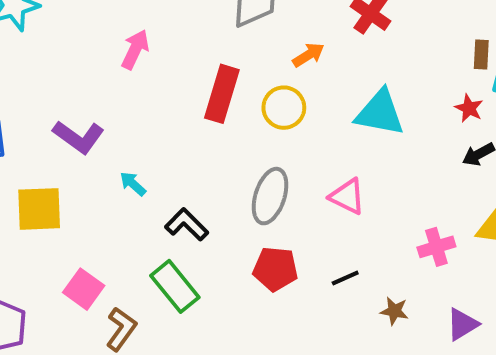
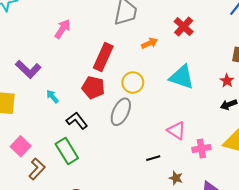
yellow circle: (284, 108) -> (133, 83), moved
pink triangle: (347, 196) -> (177, 131), moved
red pentagon: (275, 269) -> (93, 87), moved

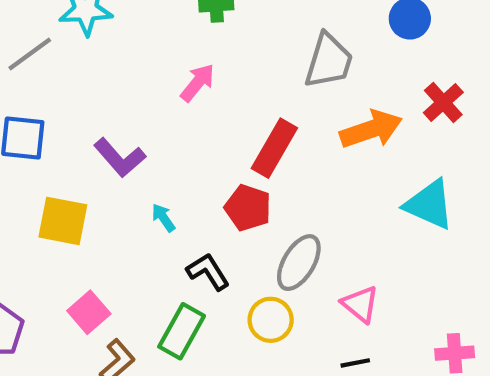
orange arrow: (150, 43) -> (371, 129), size x1.8
yellow circle: (133, 83) -> (271, 320), moved
pink triangle: (177, 131) -> (360, 304), moved
green rectangle: (67, 151) -> (182, 331), turned 55

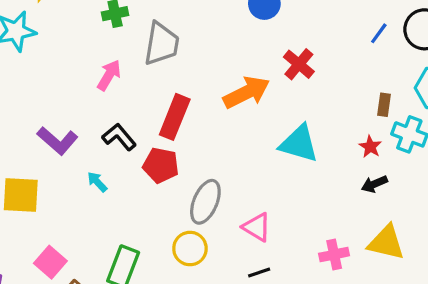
gray trapezoid: (329, 61) -> (161, 44), moved
black L-shape: (208, 272) -> (119, 137), moved

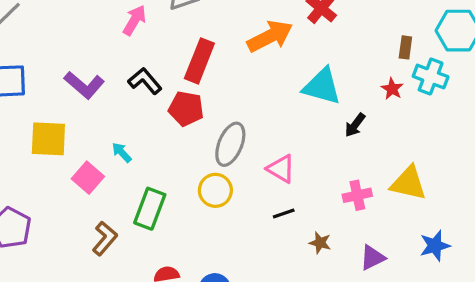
cyan arrow: (97, 182) -> (122, 153), moved
black arrow: (374, 184) -> (355, 125), moved, turned -30
pink square: (50, 262) -> (88, 178), moved

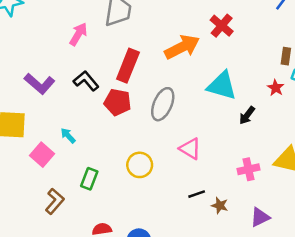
gray ellipse: (230, 144) -> (163, 104), moved
green rectangle: (150, 209) -> (89, 179), size x0.7
black line: (284, 214) -> (197, 194), moved

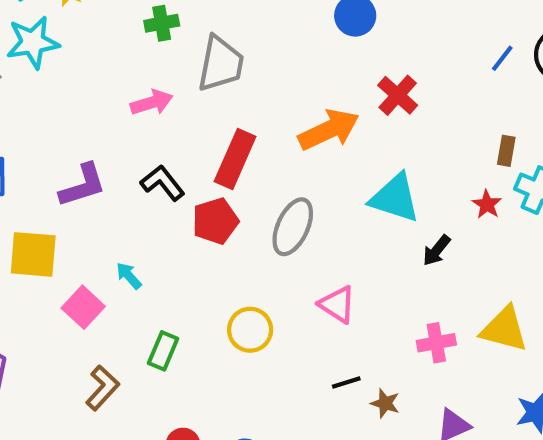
pink arrow: (78, 34) -> (152, 103), turned 40
purple L-shape: (40, 84) -> (83, 185), turned -60
red pentagon: (118, 102) -> (215, 221), turned -30

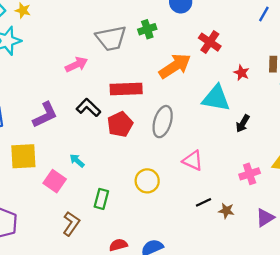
green cross: (162, 23) -> (147, 29), moved
gray trapezoid: (221, 64) -> (111, 38), turned 76
red rectangle: (235, 159) -> (126, 89), turned 72
red star: (487, 204) -> (242, 73), moved

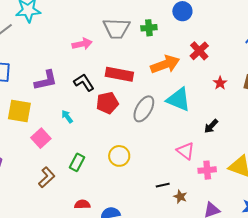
cyan triangle: (216, 98) -> (178, 99), moved
cyan arrow: (77, 161) -> (67, 117), moved
pink triangle: (193, 161) -> (186, 151), moved

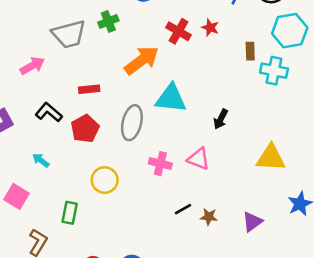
red rectangle: (119, 74) -> (89, 89), size x0.6
red star: (220, 83) -> (210, 28), moved
yellow circle: (119, 156) -> (105, 180), moved
pink cross: (207, 170) -> (160, 164), moved, turned 36

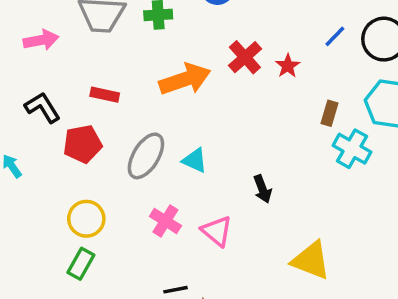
cyan triangle: (171, 98) -> (195, 160), moved, size x0.6
black arrow: (221, 119) -> (262, 189), turned -66
green rectangle: (70, 213) -> (81, 264), moved

